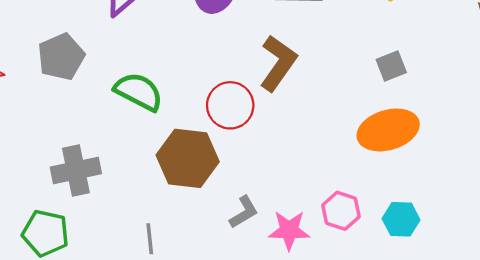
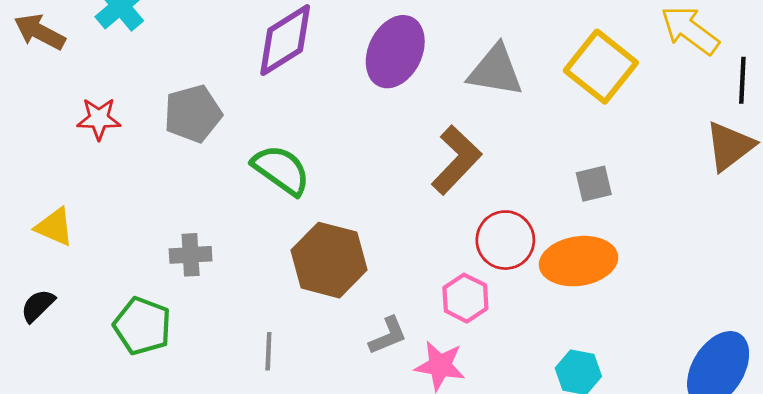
red circle: (230, 105) -> (505, 240), moved
gray cross: (76, 170) -> (191, 255), size x0.7
pink hexagon: (341, 211) -> (465, 298), moved

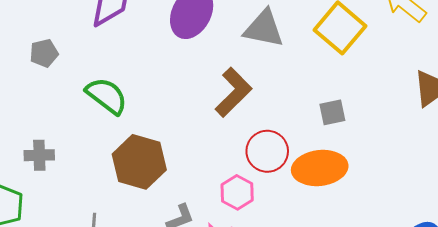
gray pentagon: (193, 114) -> (44, 53), size x0.7

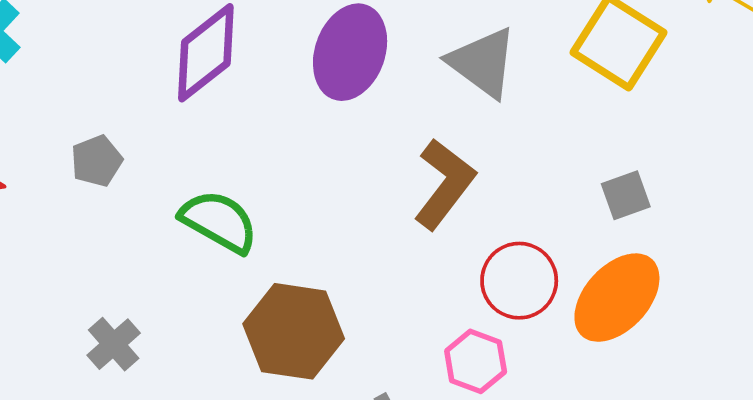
gray triangle: (264, 29) -> (483, 63), turned 33
gray cross: (39, 155) -> (114, 344), turned -32
orange ellipse: (320, 168) -> (617, 298), turned -33

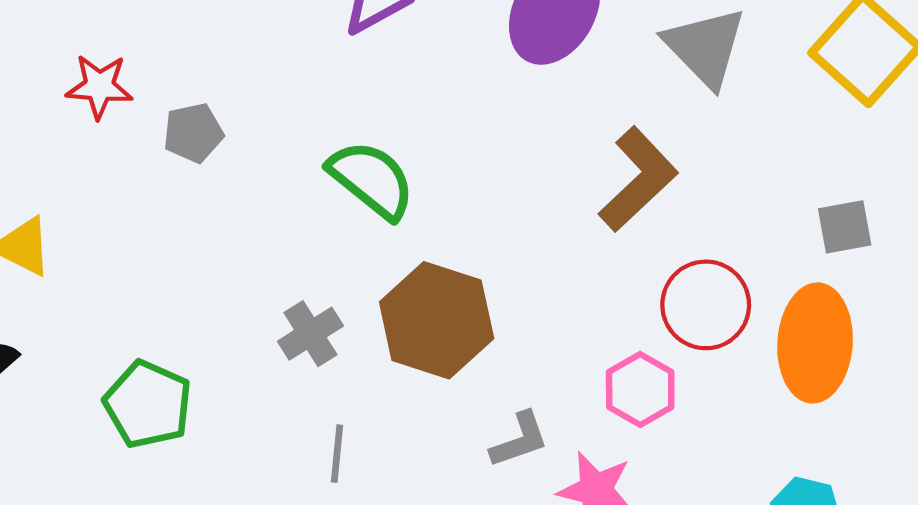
gray pentagon: (97, 161) -> (193, 133), moved
orange ellipse: (617, 298) -> (815, 343), turned -48
gray cross: (114, 344) -> (310, 334), moved

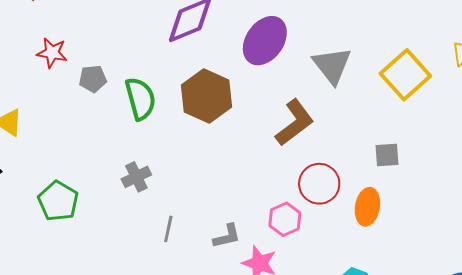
green semicircle: (372, 180) -> (140, 99), moved, turned 30
brown hexagon: (437, 320) -> (206, 96), moved
orange ellipse: (815, 343) -> (367, 207), size x0.7
gray line: (337, 454) -> (168, 229), moved

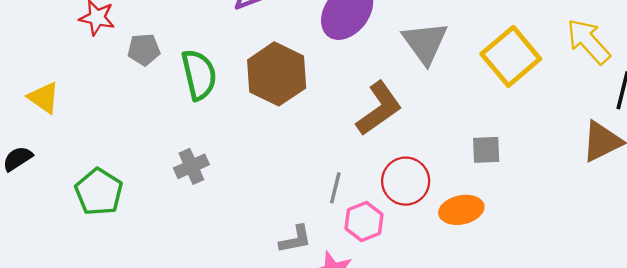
orange ellipse: (367, 207) -> (461, 210), turned 66
gray line: (168, 229) -> (335, 188), moved

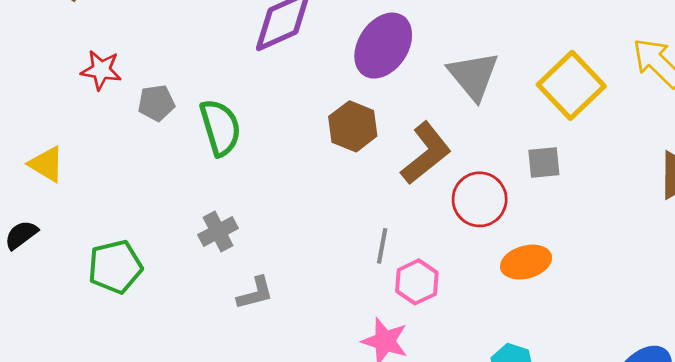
brown hexagon: (277, 74) -> (353, 126), moved, size x0.7
gray square: (486, 150) -> (544, 162), moved
red circle: (406, 181) -> (480, 199), moved
green pentagon: (99, 192) -> (115, 267), turned 30
gray L-shape: (295, 239) -> (255, 293), moved

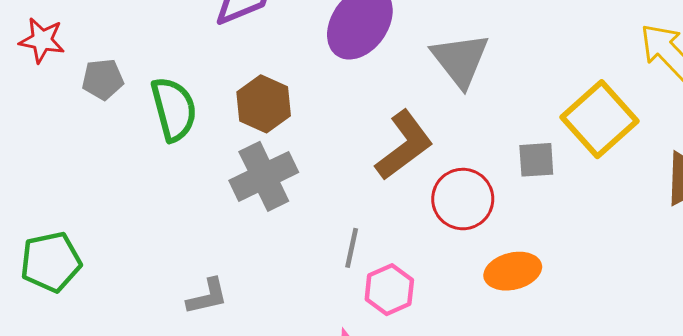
yellow square: (571, 85) -> (600, 119), moved
brown hexagon: (353, 126) -> (264, 104), moved
gray cross: (218, 232) -> (264, 176), moved, size x1.5

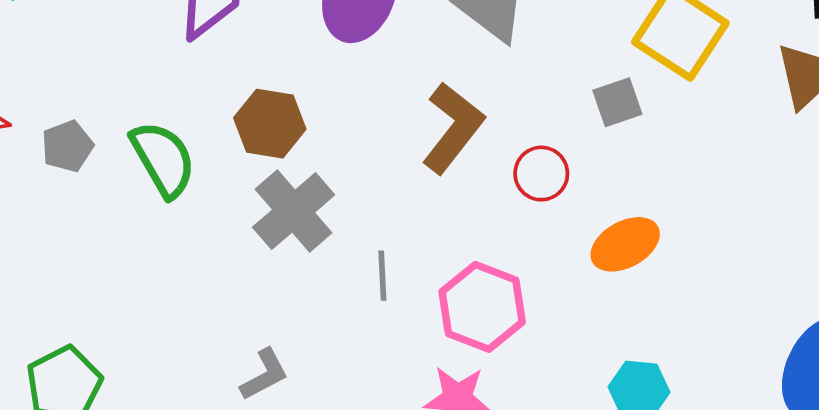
red circle: (463, 199) -> (541, 174), size x0.7
gray line: (352, 248) -> (382, 276), moved
pink hexagon: (389, 290) -> (482, 307), size x1.4

